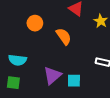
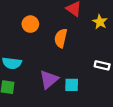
orange semicircle: (64, 36) -> (61, 38), turned -132

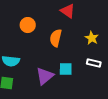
yellow star: (100, 22) -> (92, 38), moved
cyan square: (72, 85) -> (66, 69), moved

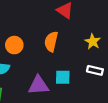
orange circle: (28, 25) -> (14, 45), moved
purple triangle: (45, 76) -> (38, 85), turned 36

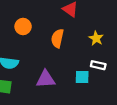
orange circle: (14, 45) -> (23, 27), moved
cyan square: (63, 77) -> (82, 77), moved

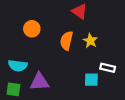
yellow star: (96, 38) -> (90, 41), moved
purple triangle: (46, 79) -> (39, 82), moved

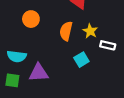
white rectangle: (108, 68) -> (108, 45), moved
cyan square: (91, 80) -> (81, 60), moved, turned -32

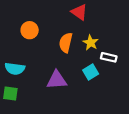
cyan square: (81, 60) -> (91, 72), moved
purple triangle: (39, 73) -> (57, 80), moved

